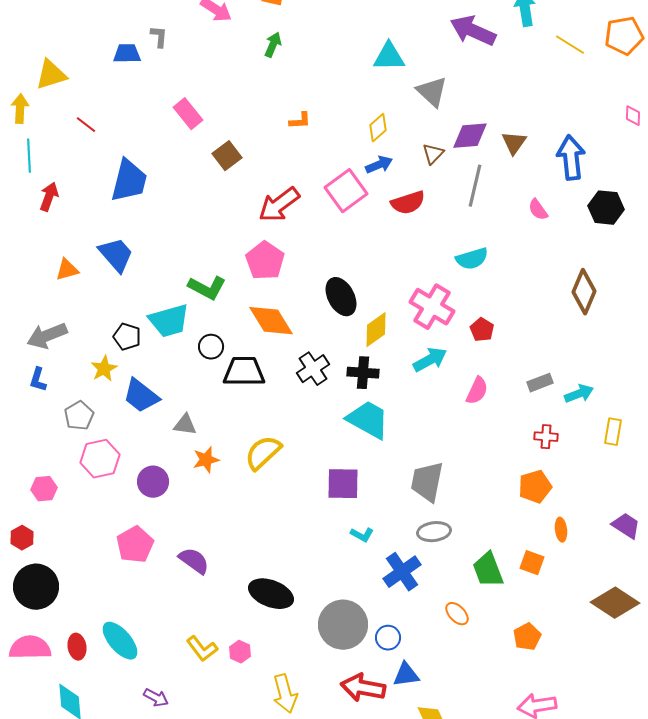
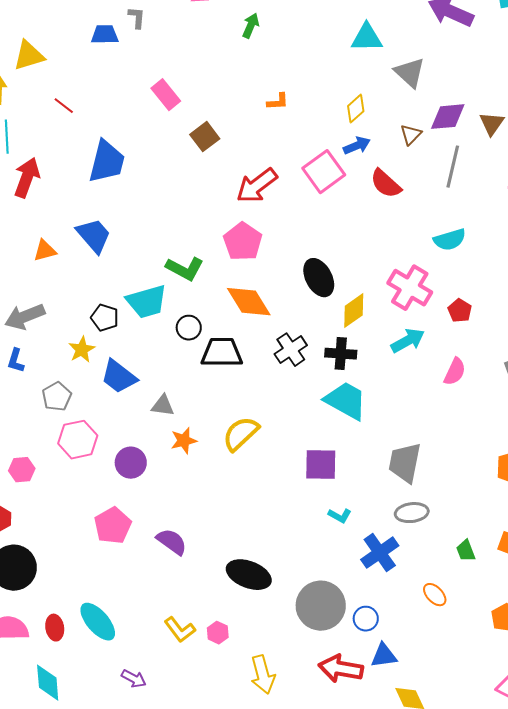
red arrow: (49, 197) -> (27, 178), size x1.4
red semicircle: (408, 203) -> (386, 184), turned 60
green trapezoid: (488, 570) -> (466, 551), size x0.6

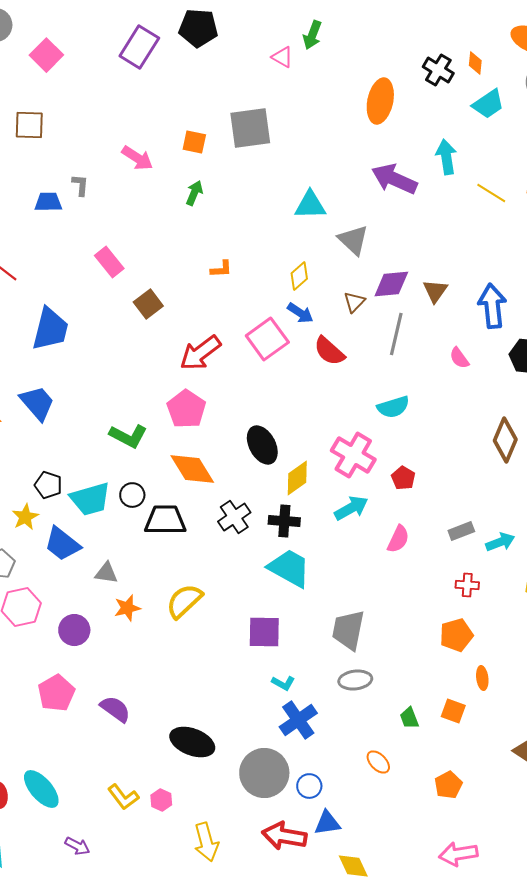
blue arrow: (357, 146) -> (300, 313), turned 56
cyan trapezoid: (147, 302) -> (90, 499), moved
blue cross: (380, 553) -> (298, 720), moved

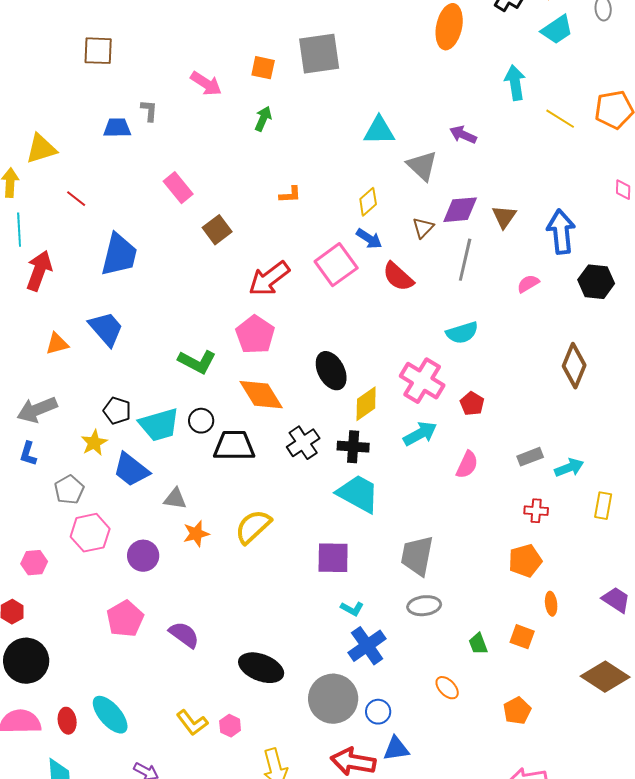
purple arrow: (394, 179) -> (463, 135), moved, size x0.6
pink semicircle: (459, 358) -> (528, 284), turned 95

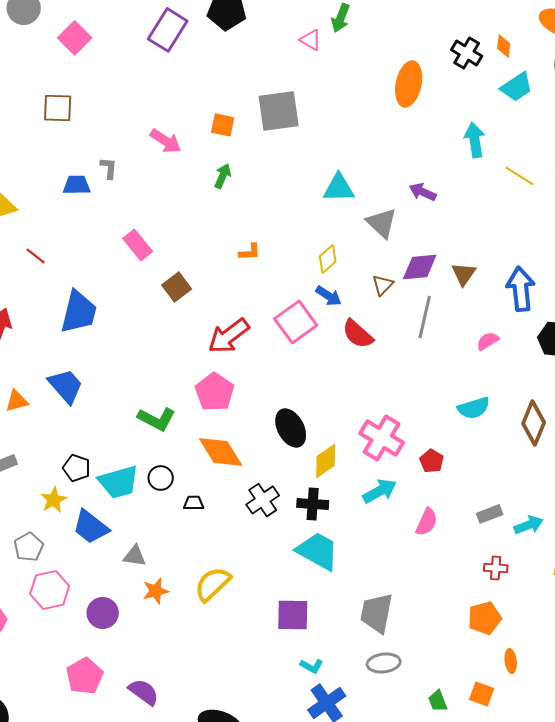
cyan semicircle: (462, 333) -> (474, 408), moved
black trapezoid: (234, 446) -> (194, 503), size x0.5

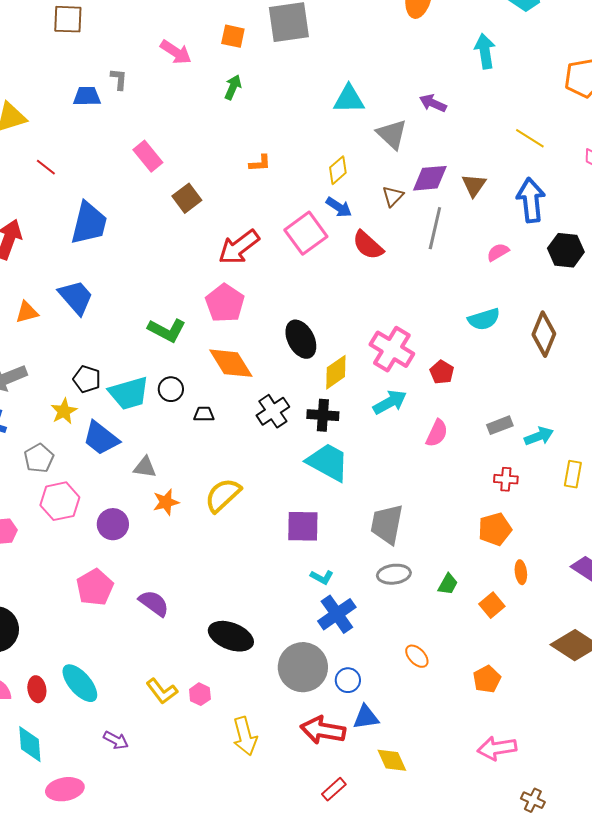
yellow line: (520, 176) -> (530, 138), moved
orange square: (482, 694) -> (492, 605), turned 30
green trapezoid: (438, 701) -> (448, 584), moved, turned -130

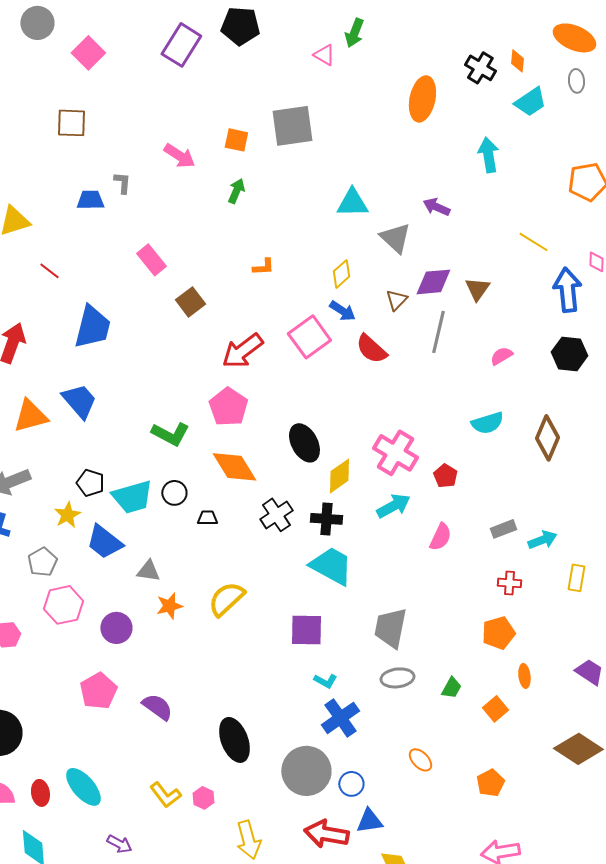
blue arrow: (531, 200) -> (567, 290), moved
orange triangle: (27, 312) -> (30, 416), size x1.5
black ellipse: (231, 636) -> (234, 740), turned 48

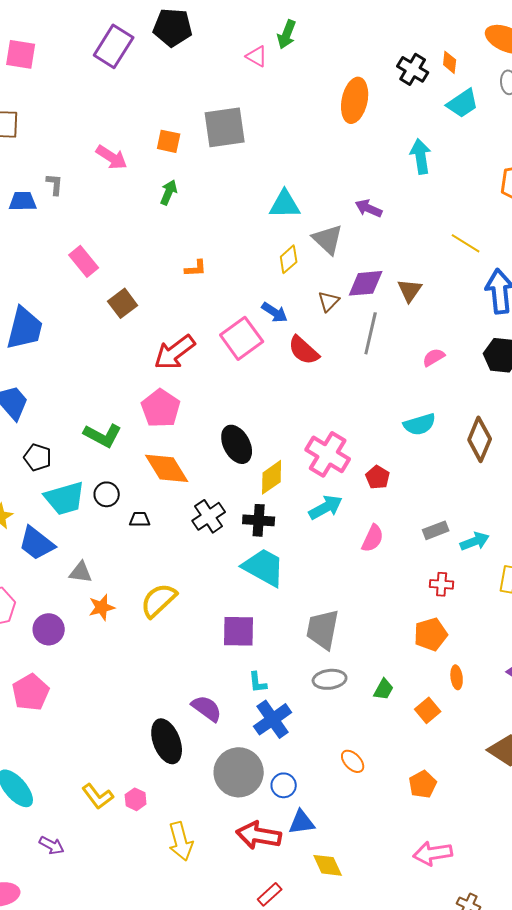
pink square: (88, 53) -> (21, 54), turned -36
yellow diamond: (341, 274) -> (289, 259), moved
black pentagon: (90, 483) -> (38, 457), moved
cyan L-shape: (325, 681) -> (258, 682), turned 55
purple semicircle: (157, 707) -> (207, 708), moved

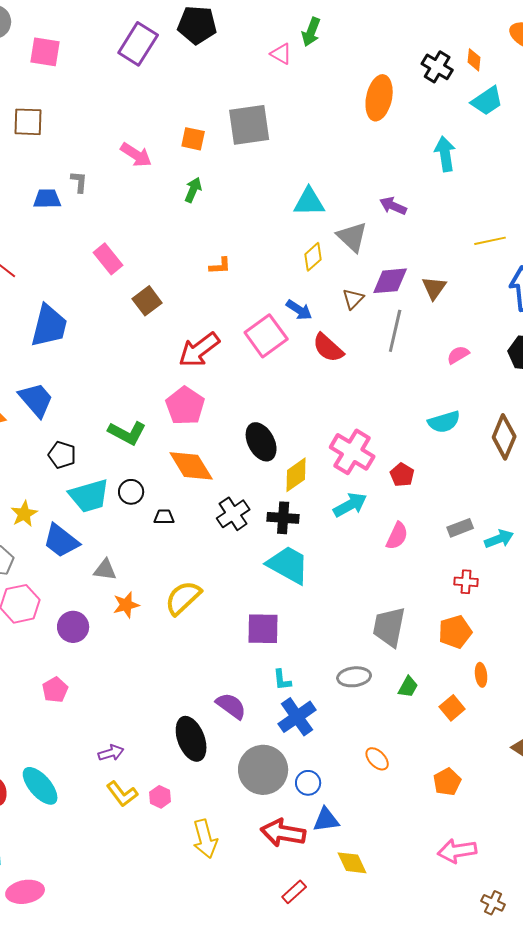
yellow line: (466, 243) -> (490, 241), turned -44
gray trapezoid: (323, 629) -> (389, 627), moved
pink pentagon: (31, 692) -> (55, 690), size x0.7
purple arrow: (52, 845) -> (111, 753), moved, turned -45

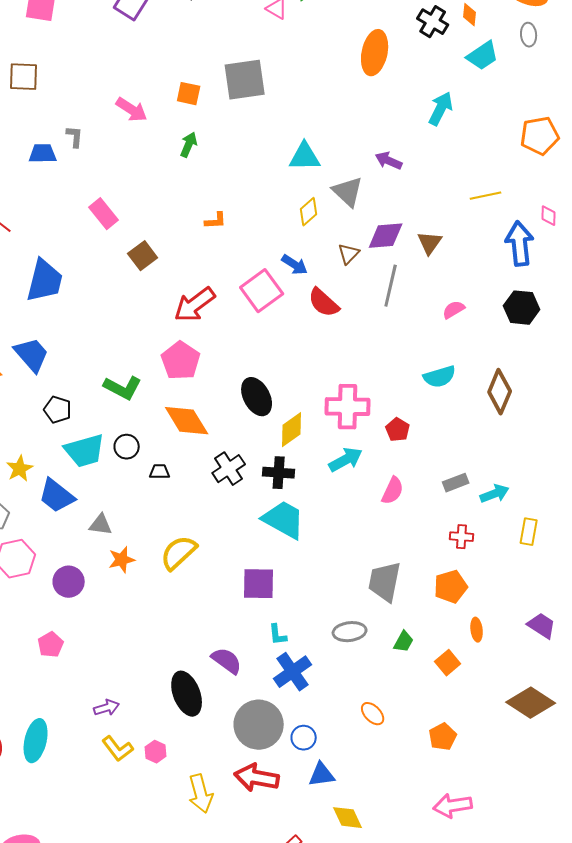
cyan arrow: (445, 154) -> (441, 109), turned 36
pink cross: (352, 452) -> (348, 407), turned -30
cyan ellipse: (40, 786) -> (36, 741), turned 54
red arrow: (283, 833) -> (257, 778), moved

